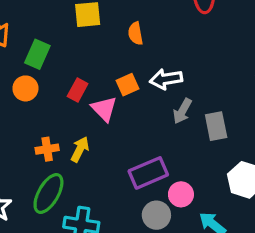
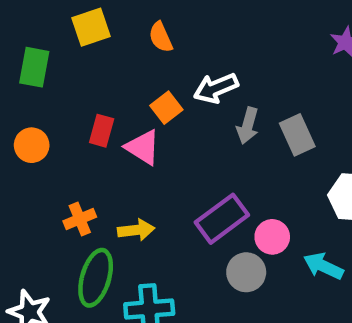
green rectangle: (37, 54) -> (34, 67), moved
yellow arrow: (80, 149) -> (136, 230), moved, turned 70

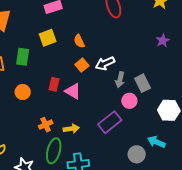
orange square: (166, 108) -> (82, 65), moved
pink circle: (272, 237) -> (129, 101), moved
gray circle: (246, 272) -> (137, 154), moved

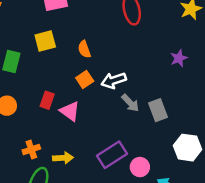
purple star: (163, 41) -> (179, 58), moved
gray arrow: (120, 80) -> (130, 103), turned -63
pink circle: (129, 101) -> (140, 167), moved

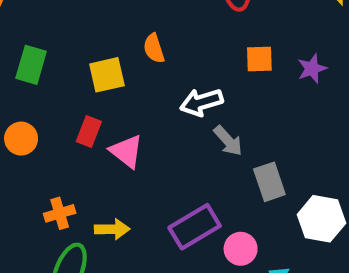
yellow square: (45, 41) -> (107, 75), moved
orange square: (85, 80) -> (259, 59), moved, turned 30
gray rectangle: (158, 110) -> (269, 182), moved

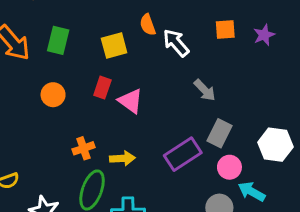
white arrow: (201, 102) -> (176, 43), moved, turned 68
gray rectangle: (269, 182) -> (219, 133), moved, turned 48
pink circle: (241, 249) -> (229, 167), moved

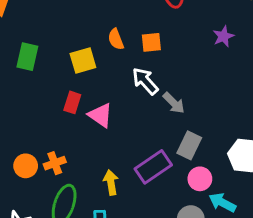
orange square: (225, 29) -> (151, 42), moved
purple star: (264, 35) -> (223, 36), moved
white arrow: (176, 43) -> (145, 81), moved
orange circle: (53, 95) -> (26, 166), moved
yellow arrow: (122, 158) -> (111, 182), moved, turned -95

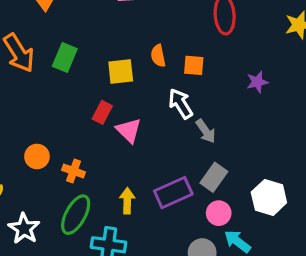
purple star: (223, 36) -> (257, 82), moved
orange cross: (55, 163) -> (74, 171), turned 30
orange circle: (26, 166) -> (37, 156), moved

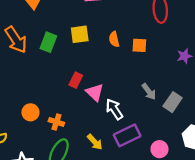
yellow square: (121, 71) -> (80, 34), moved
white arrow: (181, 104) -> (114, 109), moved
gray rectangle: (214, 177) -> (173, 102), moved
yellow arrow: (127, 201) -> (95, 142), turned 138

